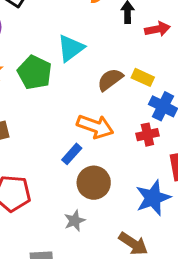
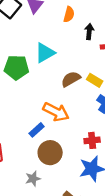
green pentagon: (35, 72) -> (16, 67), turned -30
red cross: (147, 135) -> (92, 140), moved

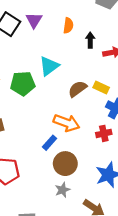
red cross: (92, 140) -> (104, 133), moved
gray star: (33, 179) -> (62, 190), moved

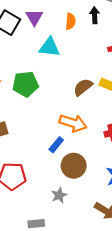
black arrow: (90, 40) -> (95, 15), moved
cyan triangle: (49, 66) -> (50, 47), moved, turned 45
gray star: (62, 190) -> (59, 195), moved

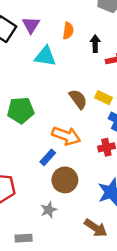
black arrow: (95, 15) -> (95, 44), moved
green pentagon: (25, 84) -> (21, 110), moved
brown semicircle: (83, 87) -> (78, 99), turned 90

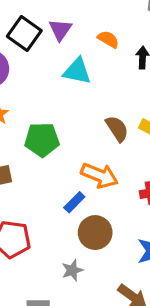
orange semicircle: (68, 31) -> (108, 39), turned -70

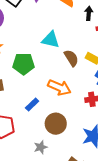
cyan triangle: (77, 71) -> (51, 40), moved
blue rectangle: (74, 202) -> (32, 104), moved

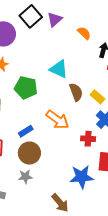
brown circle: (56, 124) -> (29, 153), moved

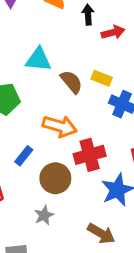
red cross: (88, 139) -> (90, 155), moved, size x1.5
brown circle: (29, 153) -> (55, 178), moved

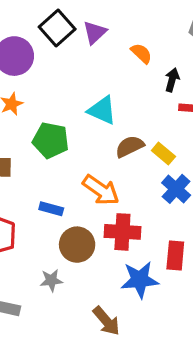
brown semicircle: (71, 82) -> (130, 146), turned -95
blue rectangle: (24, 156) -> (51, 209), turned 48

